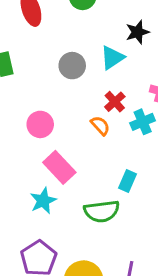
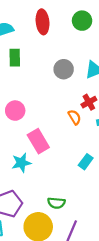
pink circle: (40, 124) -> (15, 111), moved
green semicircle: (102, 211) -> (56, 203), moved, size x0.7

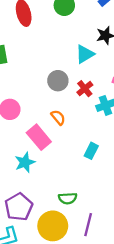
gray circle: (64, 69) -> (58, 81), moved
orange semicircle: (75, 117) -> (58, 117), moved

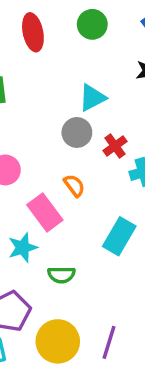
cyan triangle: (85, 54) -> (92, 98), moved
cyan rectangle: (91, 151) -> (119, 236), size x1.5
green semicircle: (68, 198) -> (61, 275), moved

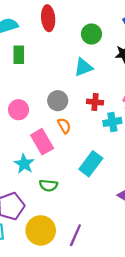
green circle: (92, 24) -> (91, 34), moved
gray circle: (77, 132) -> (58, 101), moved
red cross: (115, 146) -> (95, 102), turned 35
cyan star: (23, 248) -> (24, 164), turned -30

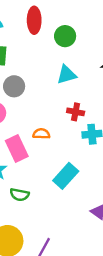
green circle: (91, 34) -> (65, 36), moved
gray circle: (58, 101) -> (14, 86), moved
orange semicircle: (64, 126) -> (41, 134), turned -63

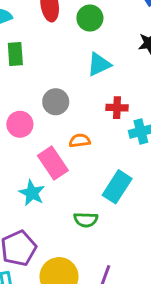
gray circle: (14, 86) -> (56, 102), moved
green semicircle: (20, 195) -> (86, 220), moved

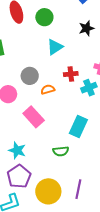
orange semicircle: (80, 141) -> (48, 89), moved
cyan star: (32, 193) -> (17, 150), moved

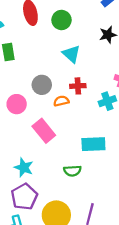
cyan triangle: (55, 47) -> (71, 54), turned -48
red cross: (71, 74) -> (78, 86), moved
cyan rectangle: (78, 126) -> (93, 144), turned 60

